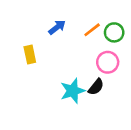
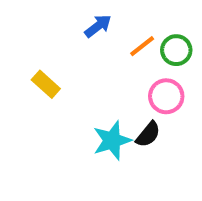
blue arrow: (57, 27) -> (98, 26), moved
yellow rectangle: (30, 54) -> (46, 84), turned -36

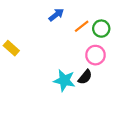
yellow rectangle: (46, 84) -> (11, 48), moved
cyan star: (112, 140) -> (64, 80), turned 30

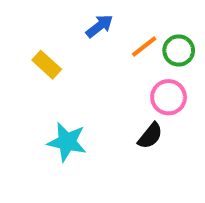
yellow rectangle: (11, 48) -> (47, 65), moved
cyan star: (64, 80) -> (67, 142), moved

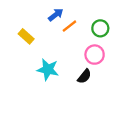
orange line: (144, 46) -> (69, 26), moved
cyan star: (67, 142) -> (48, 69), moved

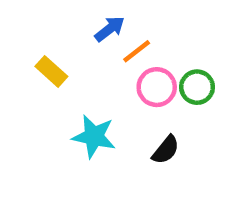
green circle: (100, 28) -> (197, 87), moved
pink circle: (95, 55) -> (157, 87), moved

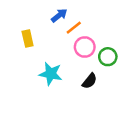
yellow rectangle: (51, 71) -> (28, 38), turned 35
green circle: (197, 87) -> (108, 57), moved

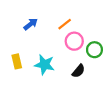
blue arrow: (59, 15) -> (31, 24), moved
yellow rectangle: (28, 38) -> (17, 61), moved

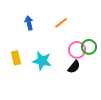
blue arrow: (31, 24) -> (29, 23), turned -64
pink circle: (74, 41) -> (77, 50), moved

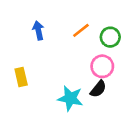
green circle: (89, 47) -> (110, 37), moved
cyan star: (42, 61) -> (70, 98), moved

